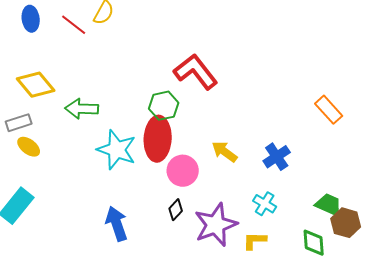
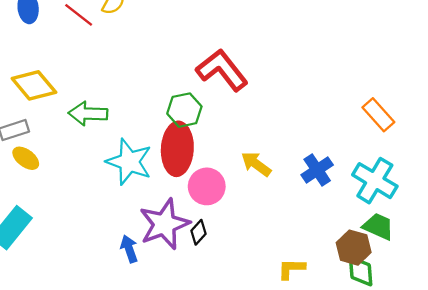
cyan cross: (265, 204) -> (375, 181), moved, size x1.6
brown hexagon: (346, 223) -> (354, 248), moved
blue arrow: (117, 224) -> (129, 249), size x0.7
purple star: (216, 225) -> (164, 224), moved

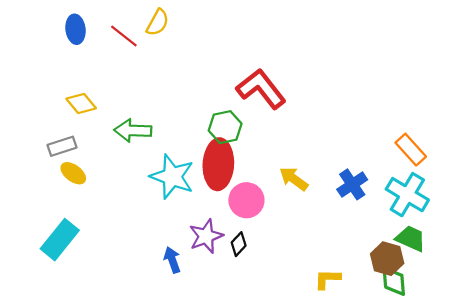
yellow diamond: (34, 85) -> (81, 103), size x0.7
orange rectangle: (378, 115) -> (411, 150), moved
purple star: (164, 224) -> (206, 236), size x0.7

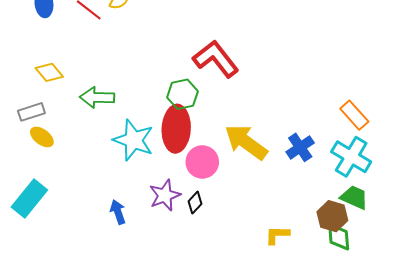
yellow arrow: (294, 179) -> (246, 142), size x1.6
blue arrow: (172, 260) -> (118, 212), moved

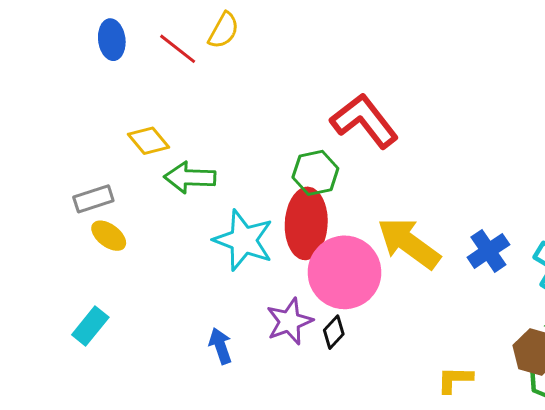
yellow diamond: (49, 72) -> (149, 141), moved
pink circle: (202, 162) -> (344, 272), size x1.5
cyan rectangle: (29, 198) -> (90, 326), size x0.7

